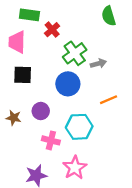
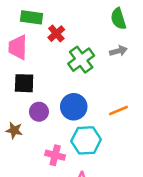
gray arrow: (98, 64) -> (118, 51), moved
blue circle: (68, 84) -> (74, 107), moved
purple circle: (41, 111) -> (39, 112), moved

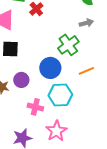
green cross: (81, 60) -> (68, 45), moved
purple circle: (39, 112) -> (21, 80), moved

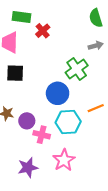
orange line: (86, 71) -> (96, 108), moved
purple circle: (21, 80) -> (27, 121), moved

